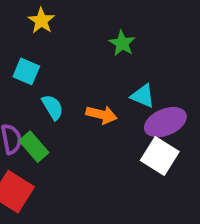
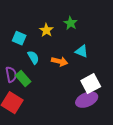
yellow star: (41, 21) -> (46, 30), moved
purple ellipse: (165, 122) -> (87, 100), moved
white square: (160, 156) -> (91, 84), turned 30

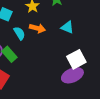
orange arrow: (59, 61) -> (37, 28), moved

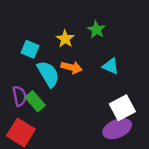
cyan semicircle: (19, 33) -> (48, 74), size x1.5

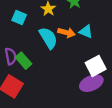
orange arrow: (72, 67) -> (67, 33), moved
cyan semicircle: (48, 74) -> (48, 38), moved

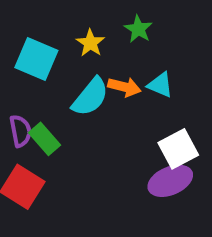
cyan square: (19, 17) -> (36, 59), size x1.5
cyan semicircle: (48, 38) -> (90, 97), turned 70

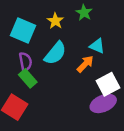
orange arrow: (124, 87) -> (85, 64), moved, turned -60
purple semicircle: (20, 131) -> (25, 62), moved

